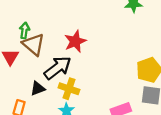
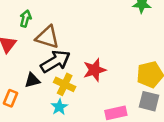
red star: (75, 41) -> (94, 70), moved
brown triangle: (34, 44) -> (47, 37), moved, turned -30

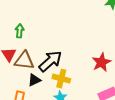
brown triangle: (47, 37) -> (24, 61), moved
red star: (94, 70) -> (101, 62), moved

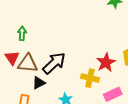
yellow cross: (61, 79) -> (90, 78), moved

